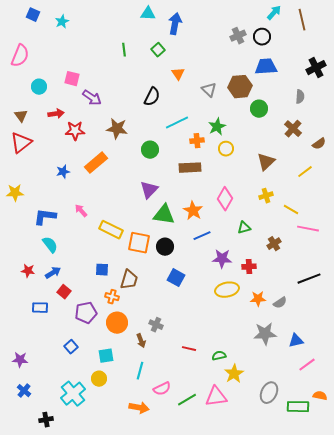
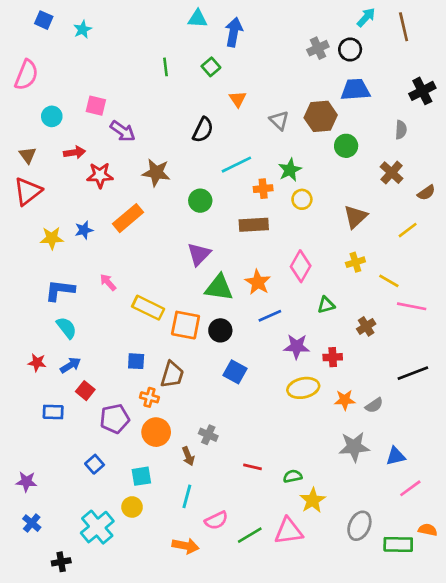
yellow star: (15, 193) -> (52, 238), moved

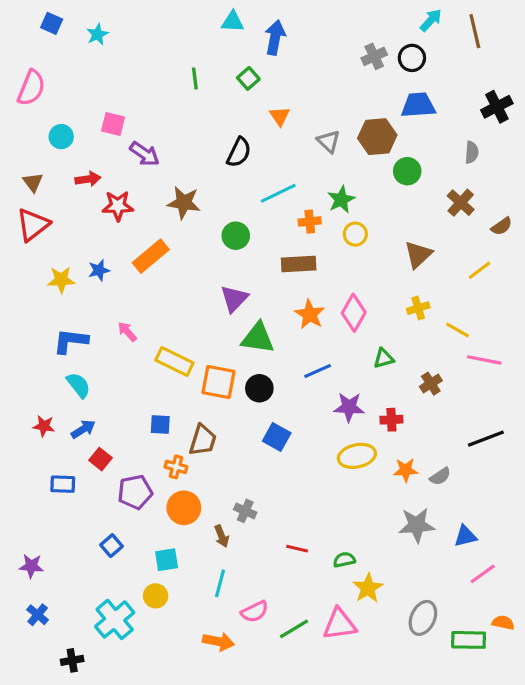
orange star: (258, 282) -> (310, 314), moved

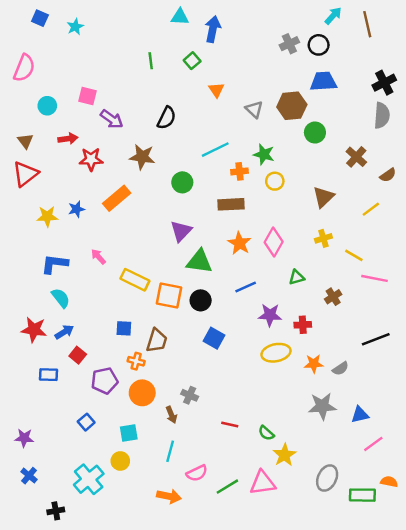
black semicircle: (239, 152) -> (167, 118), moved
gray semicircle: (472, 152) -> (382, 115), moved, size x1.5
green star: (341, 200) -> (264, 154), turned -30
red star: (44, 426) -> (34, 330), size x1.5
green semicircle: (344, 560) -> (266, 433), turned -126

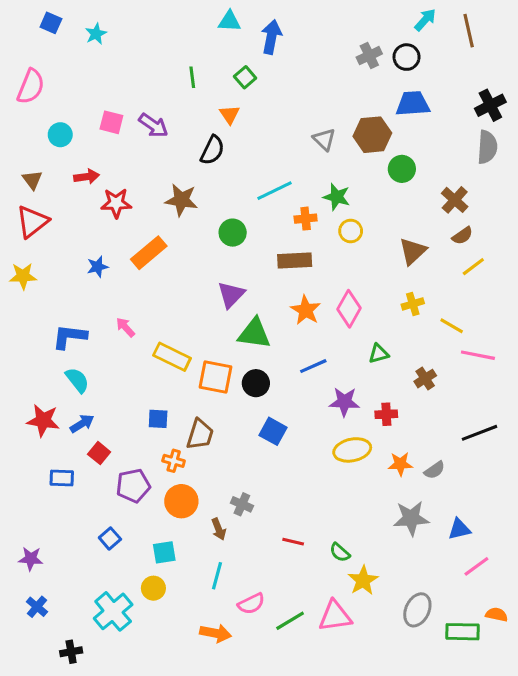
orange triangle: (216, 90) -> (229, 115), moved
purple arrow: (112, 119) -> (153, 125), moved
brown semicircle: (388, 175) -> (462, 236), moved
yellow star: (47, 216) -> (23, 276), moved

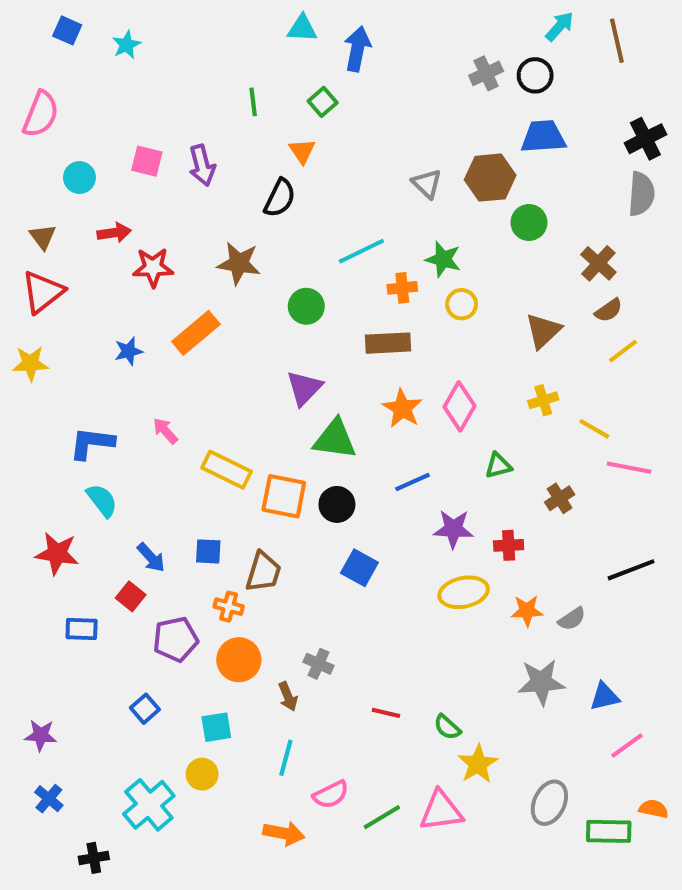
purple arrow: (153, 125) -> (202, 165), turned 40
blue arrow: (82, 424) -> (151, 558), moved, turned 80

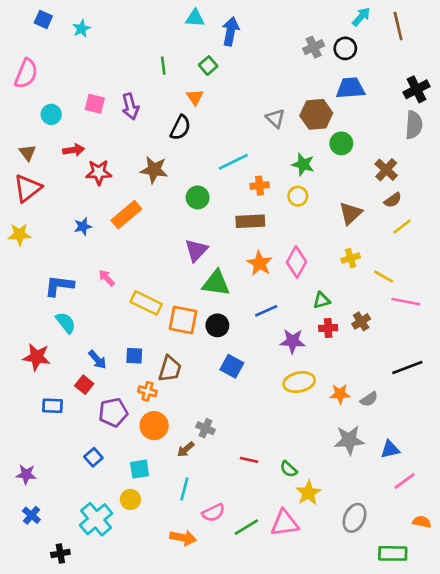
green star: (443, 259) -> (303, 164), moved
red cross: (509, 545) -> (328, 328), moved
brown arrow: (288, 696) -> (186, 449), turned 72
green rectangle: (609, 831) -> (393, 553), moved

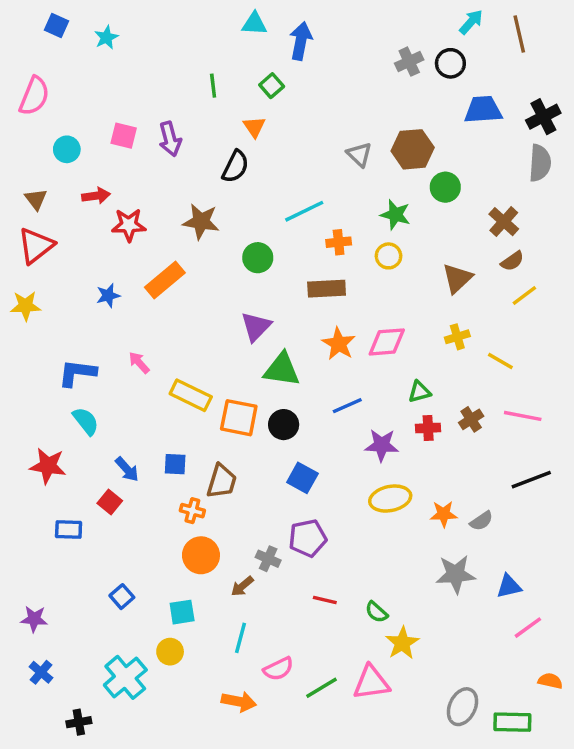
blue trapezoid: (351, 88) -> (483, 110), moved
pink diamond: (296, 262) -> (387, 342), turned 56
pink line: (406, 302) -> (523, 416), moved
purple pentagon: (113, 412) -> (308, 538), moved
gray ellipse: (355, 518) -> (462, 707), moved

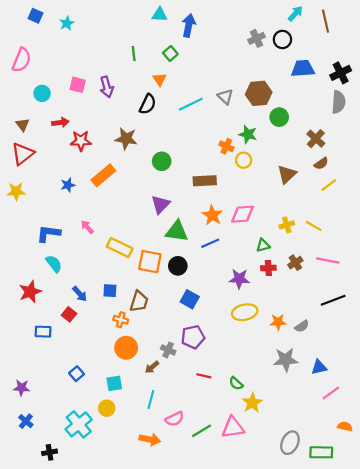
cyan line: (304, 211) -> (191, 104), moved
orange cross: (339, 242) -> (226, 146), moved, turned 32
yellow cross: (457, 337) -> (287, 225), moved
blue line: (347, 406) -> (210, 243), moved
red star: (48, 466) -> (30, 292), turned -30

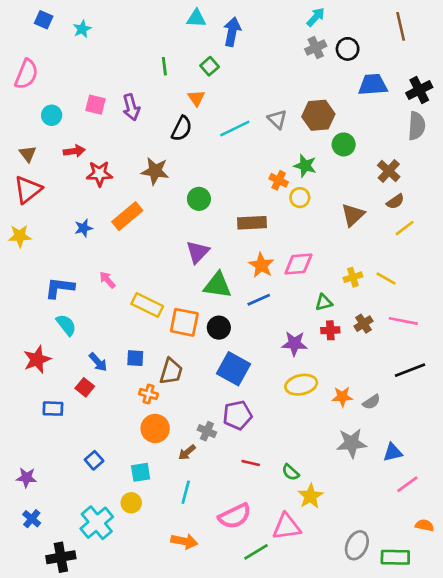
cyan arrow: (295, 14) -> (316, 17), moved
blue square: (190, 299) -> (233, 369), size x1.4
pink semicircle: (175, 419) -> (235, 516), moved, size x1.4
green line: (202, 431) -> (256, 552), moved
black cross: (50, 452) -> (61, 557), size x1.5

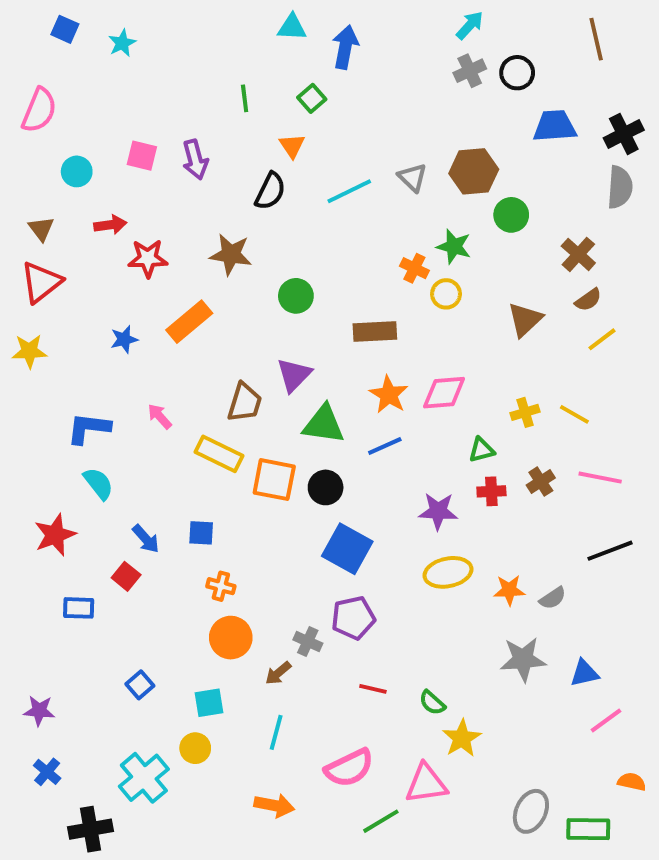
brown trapezoid: (171, 371) -> (245, 403), moved

